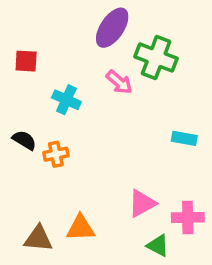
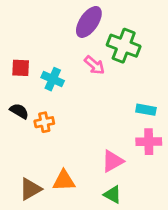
red square: (26, 61) -> (21, 68), moved
pink cross: (188, 217) -> (149, 142), moved
brown triangle: (38, 239) -> (30, 189), turned -35
green triangle: (158, 246) -> (113, 195), moved

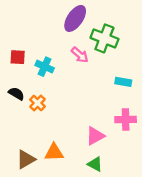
cyan rectangle: (146, 110) -> (123, 82), moved
orange cross: (44, 122) -> (38, 103), turned -35

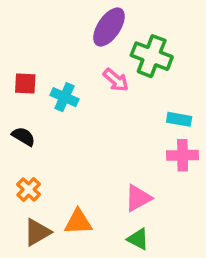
orange cross: (38, 103) -> (29, 189), moved
pink cross: (126, 119) -> (183, 155), moved

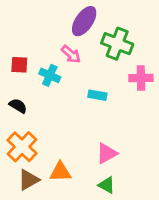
pink arrow: (116, 80) -> (71, 54), moved
cyan rectangle: (179, 119) -> (97, 95), moved
pink cross: (183, 155) -> (141, 78), moved
orange cross: (29, 189) -> (22, 147), size x1.6

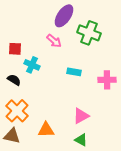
cyan cross: (50, 75) -> (32, 65), moved
pink cross: (141, 78) -> (107, 80), moved
brown triangle: (29, 180) -> (12, 136), moved, turned 42

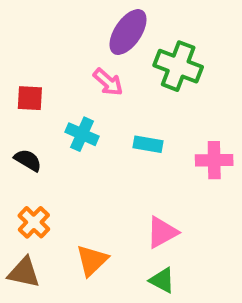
cyan cross: (32, 65) -> (82, 134), moved
orange cross: (17, 111) -> (34, 222), size x0.7
orange triangle: (46, 130) -> (92, 260), turned -42

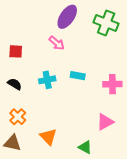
green cross: (178, 66) -> (106, 23), moved
cyan cross: (82, 134) -> (47, 80), moved, turned -35
pink triangle: (162, 232) -> (105, 122), moved
orange triangle: (92, 260) -> (48, 137), turned -30

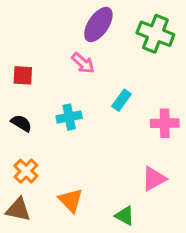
cyan rectangle: (78, 76) -> (122, 100), moved, turned -64

